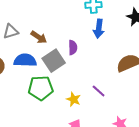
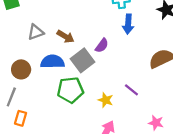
purple semicircle: (73, 47) -> (102, 45), turned 40

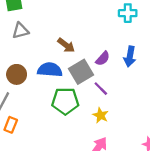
blue arrow: (128, 24) -> (130, 57), moved
gray triangle: (36, 32) -> (20, 31), moved
purple line: (131, 90) -> (101, 89), moved

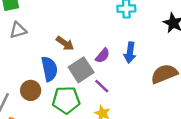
blue semicircle: (50, 70) -> (49, 69), turned 75
brown circle: (17, 74) -> (31, 90), moved

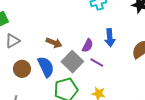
purple line: (102, 86) -> (97, 63), moved
brown circle: (31, 90) -> (22, 69), moved

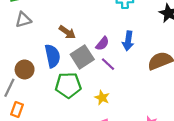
brown circle: (22, 69) -> (25, 69), moved

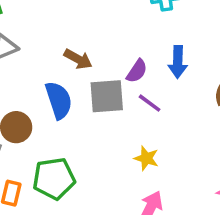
gray square: (82, 57) -> (107, 96), turned 35
green pentagon: (68, 85) -> (54, 179), moved

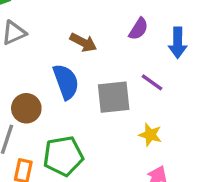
purple semicircle: (137, 71) -> (138, 29), moved
gray square: (107, 96) -> (114, 97), moved

